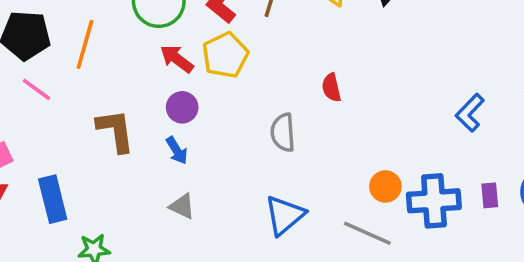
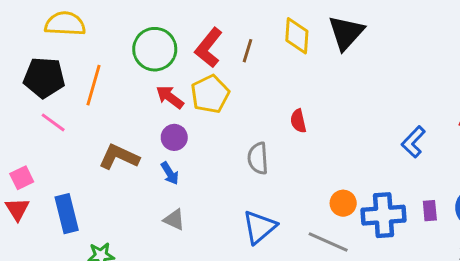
brown L-shape: (116, 131) -> (119, 157), turned -57

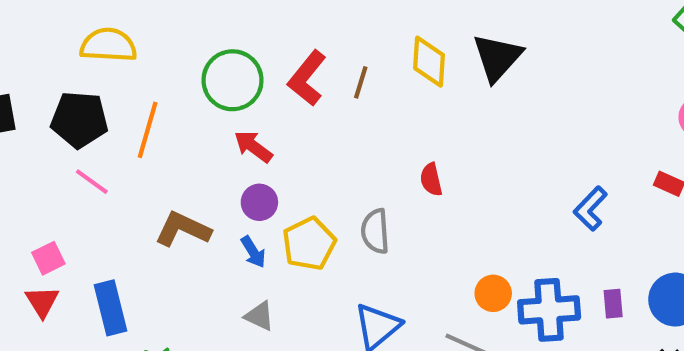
yellow pentagon: (210, 94) -> (309, 244), moved

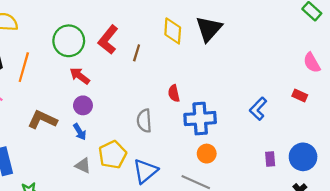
brown line: (361, 82) -> (137, 53), moved
yellow pentagon: (309, 244) -> (113, 155), moved
blue cross: (549, 310) -> (200, 119), moved

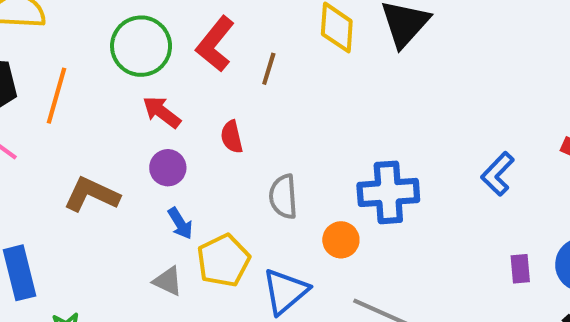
red semicircle: (174, 93) -> (232, 137), moved
blue arrow: (80, 132) -> (180, 223), moved
orange circle: (207, 154) -> (341, 240), moved

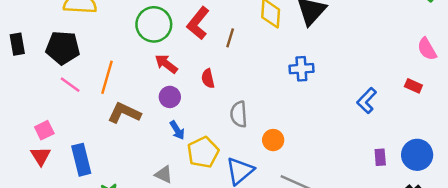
orange line: (57, 96) -> (107, 77), moved
blue cross: (388, 192) -> (301, 69), moved, size x0.7
gray triangle: (168, 281) -> (164, 174), moved

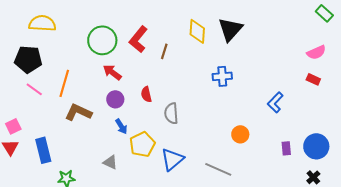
pink semicircle: (427, 49) -> (316, 52), moved, turned -84
red semicircle: (208, 79) -> (146, 94), moved
red rectangle: (413, 86) -> (313, 79), moved
orange circle: (273, 140) -> (240, 134), moved

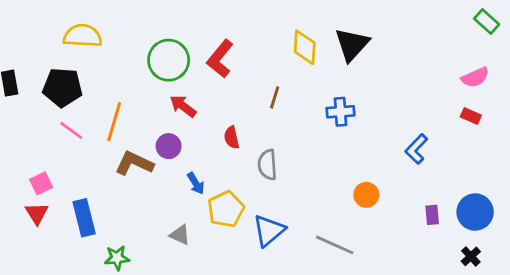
brown line: (164, 51) -> (275, 97), moved
purple circle: (115, 99) -> (169, 146), moved

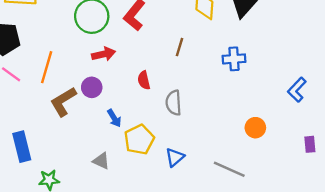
red arrow: (183, 106) -> (104, 54), turned 130
brown L-shape: (134, 163) -> (63, 102), turned -56
blue triangle: (269, 231) -> (175, 157), size x0.7

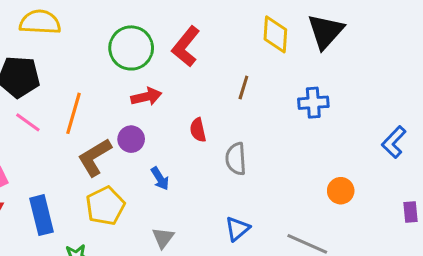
yellow pentagon: (139, 140) -> (105, 206), moved
gray triangle: (101, 161) -> (163, 238), moved, turned 42

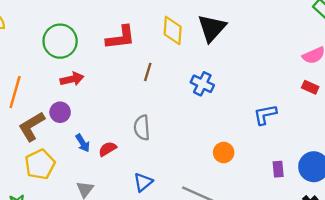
red L-shape: (186, 46) -> (121, 38), moved, turned -136
blue cross: (313, 103) -> (202, 84), turned 30
red semicircle: (198, 130) -> (107, 149), moved, turned 72
blue L-shape: (394, 142) -> (265, 115), turned 35

